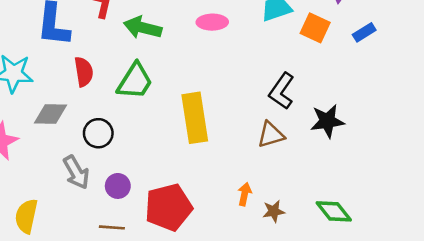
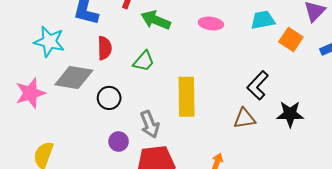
green trapezoid: (135, 81) -> (144, 61), size x0.7
gray diamond: (51, 114) -> (74, 78), size x1.4
gray arrow: (76, 172) -> (150, 124), moved

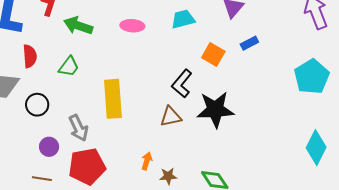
orange square: (291, 39) -> (213, 55), moved
black star: (290, 114) -> (215, 110), size x1.4

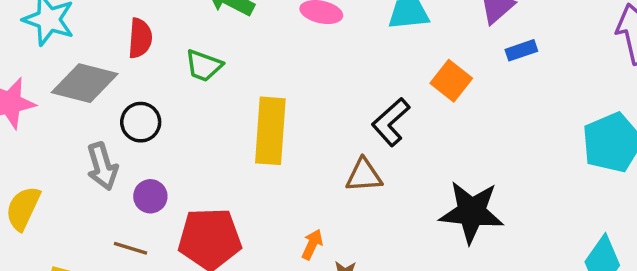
blue rectangle: (249, 43) -> (521, 50), moved
green trapezoid: (69, 67) -> (204, 66), turned 65
black star: (215, 110) -> (471, 212), moved
gray arrow: (78, 128) -> (102, 166), moved

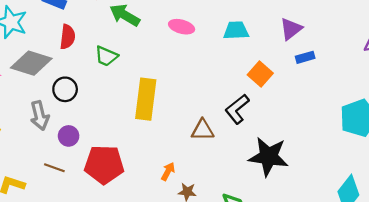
black L-shape: (391, 122) -> (237, 109), moved

